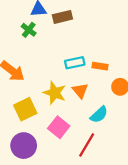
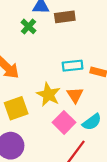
pink square: (59, 127) -> (64, 122), moved

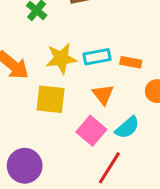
yellow star: (48, 95) -> (61, 58), moved, turned -30
yellow square: (16, 108) -> (51, 99), moved, turned 30

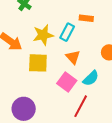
cyan rectangle: (97, 57) -> (67, 32), turned -48
orange rectangle: (131, 62) -> (86, 18), moved

